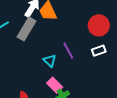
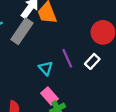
white rectangle: (99, 51) -> (92, 61), moved, turned -32

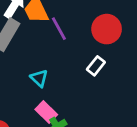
purple line: (67, 58) -> (59, 29), moved

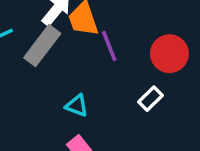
cyan triangle: (39, 78) -> (77, 106), turned -30

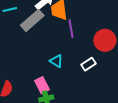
cyan triangle: (77, 106) -> (56, 61), moved

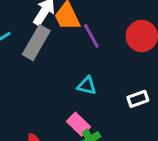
white rectangle: (89, 64) -> (138, 99), moved, turned 32

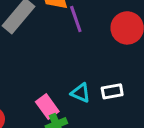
cyan triangle: (87, 86) -> (80, 93), moved

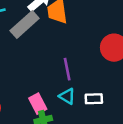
purple line: (76, 19) -> (67, 69), moved

